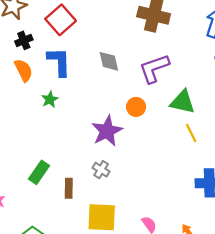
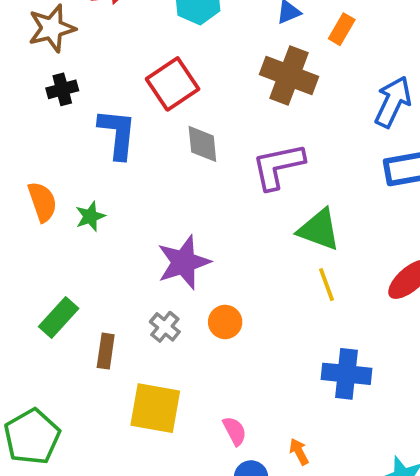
red square: (61, 20) -> (173, 84), moved
orange semicircle: (24, 70) -> (42, 202), moved
green star: (50, 99) -> (90, 216), moved
orange circle: (136, 107) -> (225, 322), moved

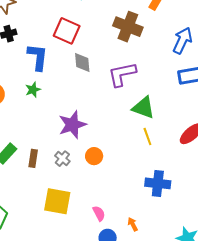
red square: (173, 84) -> (67, 31), turned -32
green star: (90, 216) -> (33, 90), moved
brown rectangle: (106, 351) -> (33, 158), moved

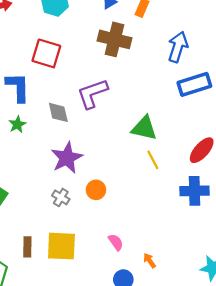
gray diamond: (82, 62) -> (58, 112), moved
purple L-shape: (122, 74) -> (92, 94), moved
brown rectangle: (33, 158) -> (27, 247), moved
blue cross: (158, 183) -> (194, 191), moved
pink semicircle: (99, 213) -> (116, 242), moved

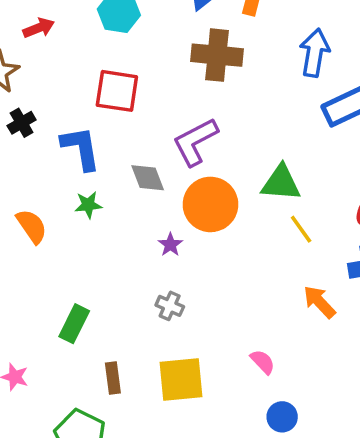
green star: (17, 124) -> (88, 205), turned 30
purple star: (67, 158) -> (170, 245), size x0.5
orange circle: (96, 190) -> (210, 204), moved, size x1.8
brown rectangle: (27, 247) -> (113, 378), moved
orange arrow: (150, 261) -> (319, 302), moved, size x1.5

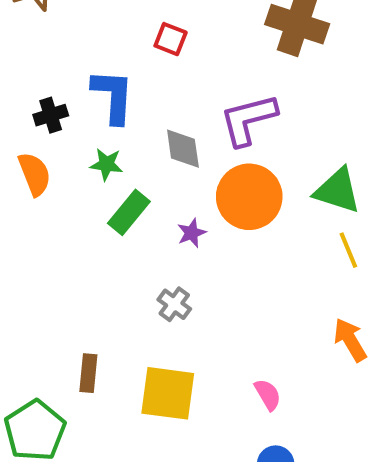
red square: (117, 91) -> (171, 39), size x0.6
black cross: (22, 123) -> (51, 115), moved
green rectangle: (74, 324) -> (129, 212), moved

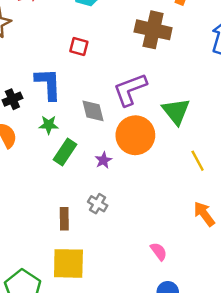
green triangle: (337, 191) -> (176, 111), moved, turned 40
brown rectangle: (88, 373) -> (64, 219), moved
yellow square: (168, 393) -> (68, 263), moved

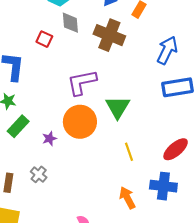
gray diamond: (93, 111) -> (70, 23), moved

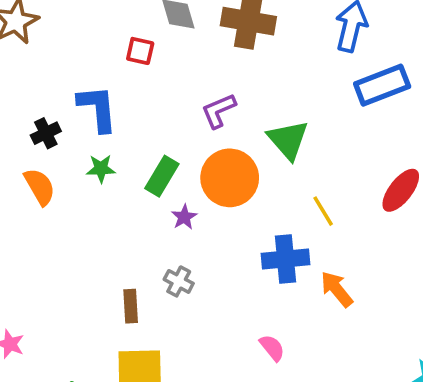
purple L-shape: (82, 82) -> (219, 111), size x0.7
green rectangle: (18, 126) -> (162, 176), moved
blue cross: (163, 186) -> (286, 259), moved

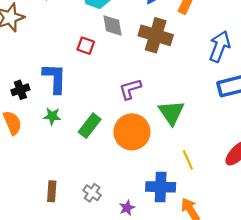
purple star: (184, 217) -> (127, 208), moved
brown rectangle: (131, 306) -> (52, 191), moved

